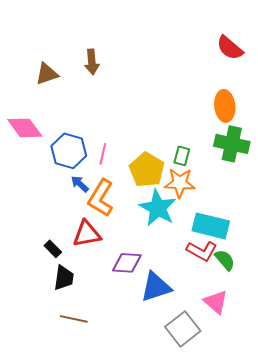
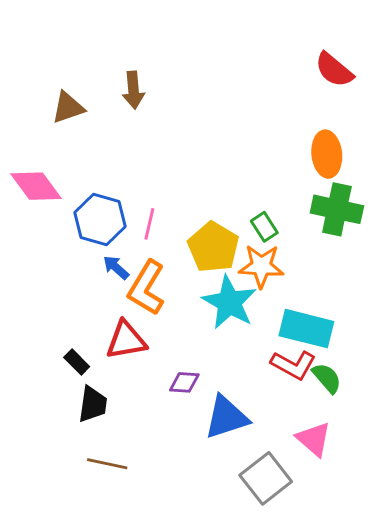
green rectangle: (182, 156) -> (264, 227), turned -48
purple diamond: (127, 263) -> (184, 382), size x0.7

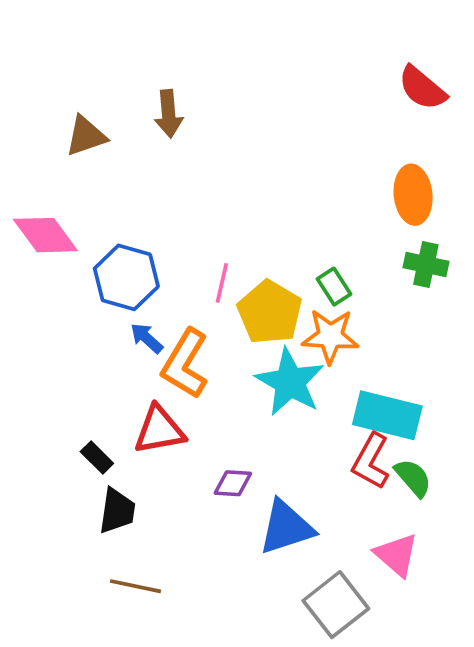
green cross: (337, 209) -> (426, 265), size x0.7
pink line: (149, 224) -> (222, 283), moved
red L-shape: (293, 365) -> (371, 461), turned 90

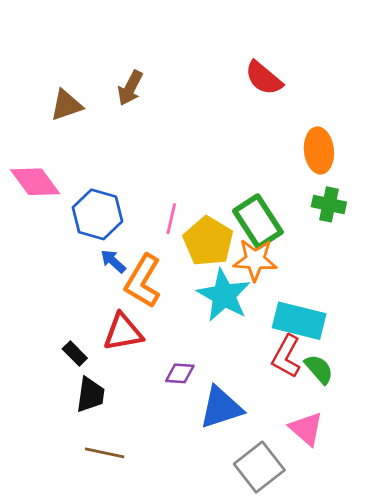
red semicircle: (422, 88) -> (264, 78), moved
brown arrow: (169, 114) -> (130, 88), turned 32
green rectangle: (334, 287) -> (258, 221), size x1.8

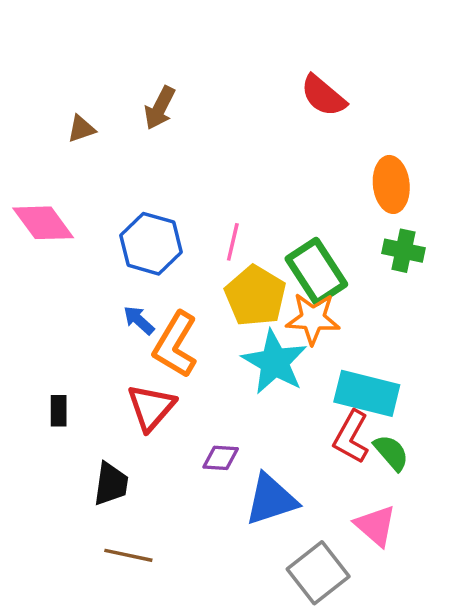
brown triangle: (66, 105) -> (81, 129), size x0.7
blue hexagon: (98, 214) -> (151, 244), moved
pink line: (171, 219) -> (233, 242), moved
red triangle: (123, 332) -> (151, 407), turned -39
black rectangle: (75, 354) -> (59, 411), moved, turned 45

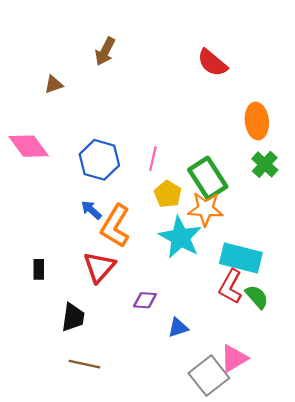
brown arrow: (160, 108) -> (105, 51), moved
green cross: (403, 251) -> (265, 164), turned 30
yellow pentagon: (255, 296) -> (168, 194), size x0.7
blue triangle: (271, 500) -> (178, 328), size x0.6
pink triangle: (376, 526) -> (234, 358), moved, turned 48

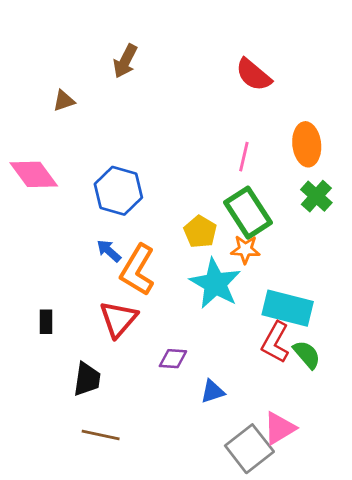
pink line: (153, 159) -> (244, 157), moved
orange star: (205, 209) -> (245, 249), size x0.7

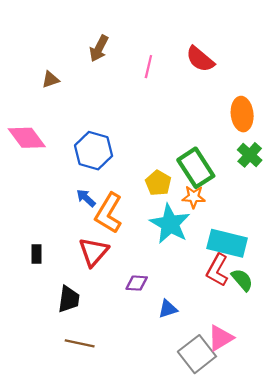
pink line: (244, 157) -> (148, 67), moved

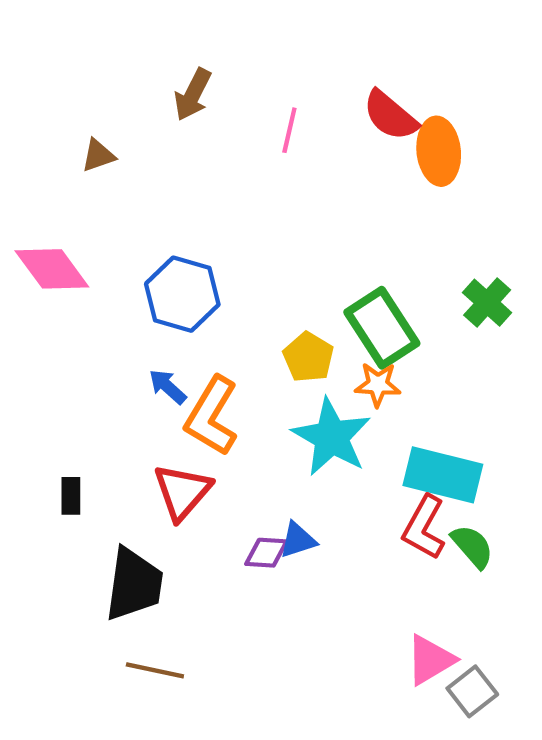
orange ellipse: (242, 114) -> (439, 151), moved
black trapezoid: (69, 299) -> (134, 584), size x1.4
blue triangle: (168, 309) -> (298, 540), moved
gray square: (197, 354) -> (472, 691), moved, size x0.7

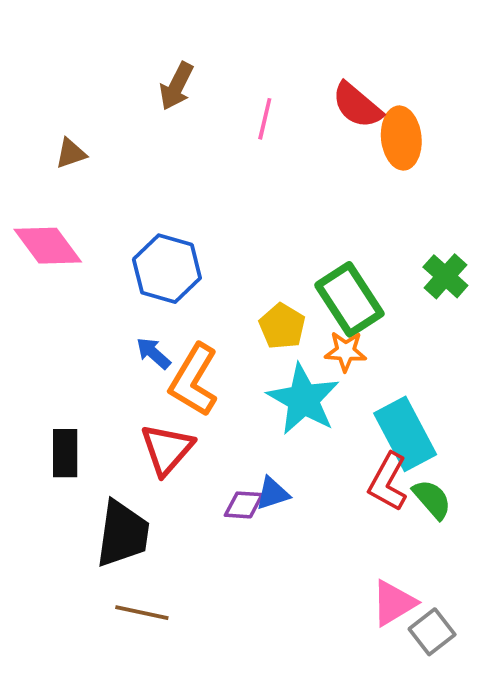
brown triangle: (98, 155) -> (71, 153), moved
cyan rectangle: (443, 475) -> (405, 434), turned 48
black rectangle: (71, 496) -> (65, 453), size x1.4

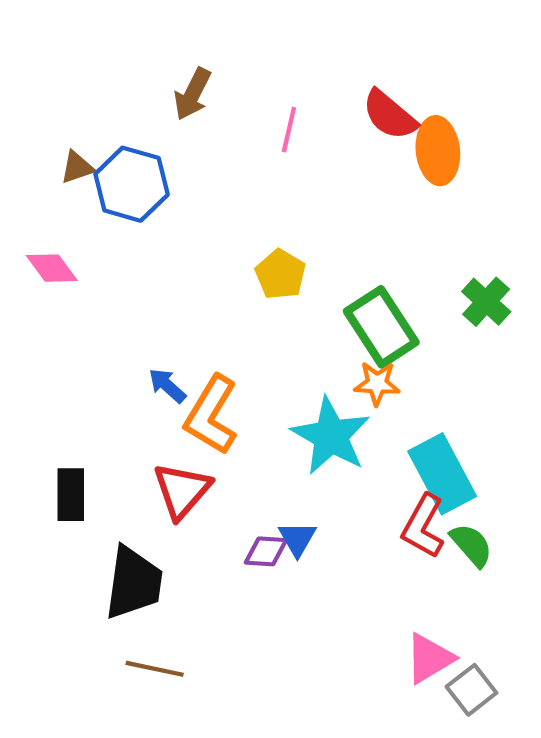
pink diamond: (48, 246) -> (52, 268), size x0.7
blue hexagon: (167, 269) -> (132, 184), moved
yellow pentagon: (282, 326) -> (281, 274), moved
blue triangle: (273, 493) -> (297, 539), turned -42

